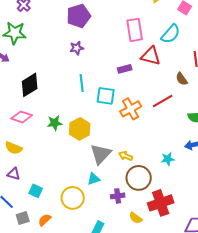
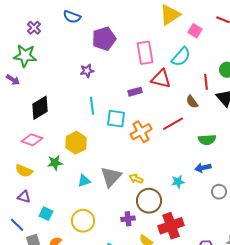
purple pentagon: (79, 16) -> (104, 39), moved
green star: (55, 123) -> (55, 163), moved
yellow hexagon: (80, 129) -> (76, 143), moved
cyan triangle: (94, 179) -> (84, 181), moved

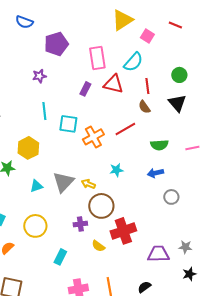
red line: (206, 82) -> (147, 86), moved
purple rectangle: (135, 92) -> (85, 89), moved, turned -48
cyan star: (178, 182) -> (116, 170), moved

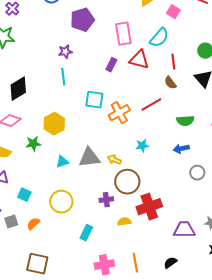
cyan line: (44, 111) -> (63, 77), moved
gray triangle: (63, 182) -> (89, 158), turned 40
yellow semicircle: (98, 246) -> (124, 222), turned 136

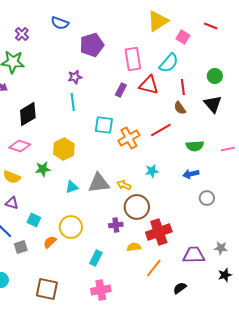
orange semicircle: (33, 224) -> (50, 242), moved
orange line: (135, 263) -> (154, 268), moved, turned 48
pink cross: (104, 265) -> (101, 290), moved

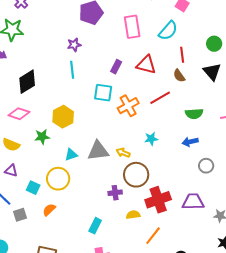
red triangle: (149, 85) -> (146, 65), moved
purple rectangle: (121, 90) -> (116, 67), moved
yellow circle: (71, 227) -> (58, 179), moved
purple trapezoid: (194, 255) -> (193, 202), moved

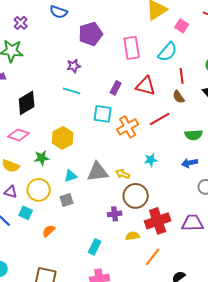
cyan line: (72, 70) -> (72, 91), turned -66
yellow circle: (58, 179) -> (39, 190), moved
cyan square: (33, 188) -> (26, 213), moved
gray square: (20, 215) -> (67, 200), moved

